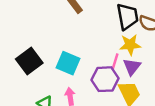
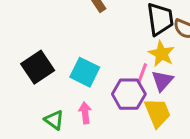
yellow star: (130, 45) -> (162, 54), turned 30

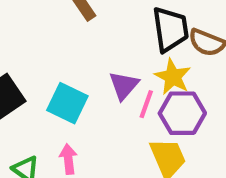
purple triangle: (162, 81) -> (124, 85), moved
purple hexagon: (129, 94) -> (182, 113), moved

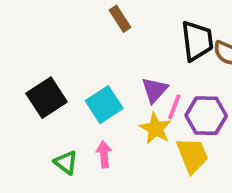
yellow star: (173, 77) -> (156, 128), moved
cyan square: (67, 103) -> (104, 105), turned 30

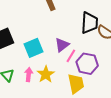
yellow star: (156, 128) -> (46, 74), moved

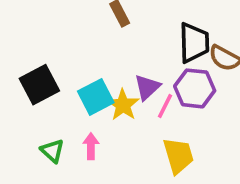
purple hexagon: (87, 64) -> (195, 88), moved
yellow star: (46, 74) -> (123, 105), moved

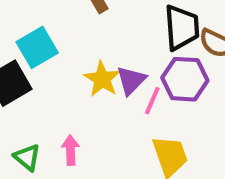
cyan square: (96, 97) -> (37, 47), moved
yellow star: (123, 105) -> (102, 79), moved

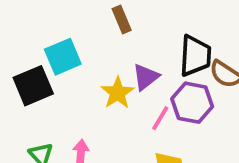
purple triangle: (131, 80) -> (146, 77), moved

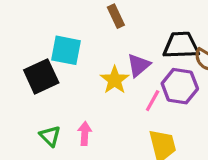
black trapezoid: (195, 56) -> (181, 45), turned -93
cyan square: (63, 57) -> (66, 50), turned 36

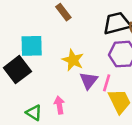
purple triangle: (139, 65) -> (89, 81), moved
pink line: (153, 101) -> (107, 83), moved

